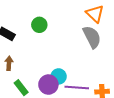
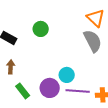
cyan circle: (59, 76) -> (67, 75), moved

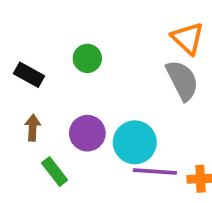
cyan circle: (67, 75) -> (135, 142), size x1.5
purple circle: (50, 88) -> (87, 133), moved

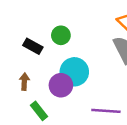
black rectangle: (29, 75) -> (33, 46), moved
cyan circle: (135, 142) -> (74, 72), moved

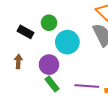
cyan circle: (74, 72) -> (67, 42), moved
green rectangle: (39, 111) -> (52, 84), moved

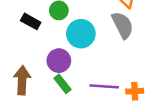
brown arrow: (18, 62) -> (22, 80), moved, size x1.6

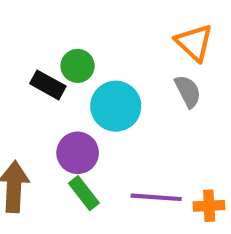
black rectangle: (31, 21) -> (48, 85), moved
gray semicircle: (122, 25) -> (188, 91), size x0.7

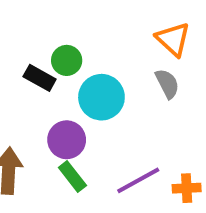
purple line: (156, 197) -> (138, 180), turned -33

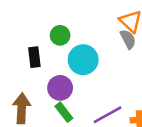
black rectangle: (40, 78) -> (34, 57), moved, turned 54
gray semicircle: (167, 84) -> (128, 39), moved

